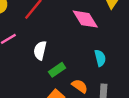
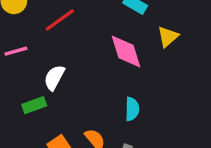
green rectangle: (57, 70) -> (34, 105), moved

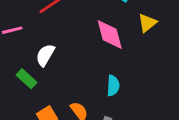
green rectangle: (34, 105) -> (26, 79), turned 60

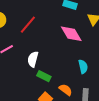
green rectangle: (26, 79) -> (44, 76), moved

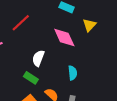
white semicircle: (33, 59) -> (38, 58), moved

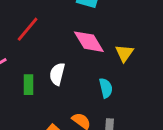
yellow triangle: (89, 25) -> (124, 53), moved
green rectangle: (31, 78) -> (29, 85), moved, turned 64

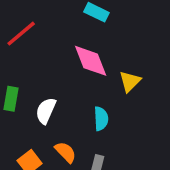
white semicircle: (57, 74) -> (46, 111), moved

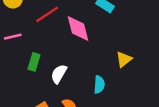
pink diamond: (91, 61) -> (78, 29), moved

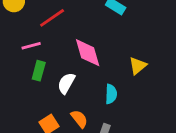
pink diamond: (78, 29) -> (88, 53), moved
pink line: (13, 37) -> (31, 46), moved

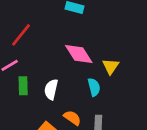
pink diamond: (88, 53) -> (79, 54), moved
yellow triangle: (138, 66) -> (111, 66), moved

